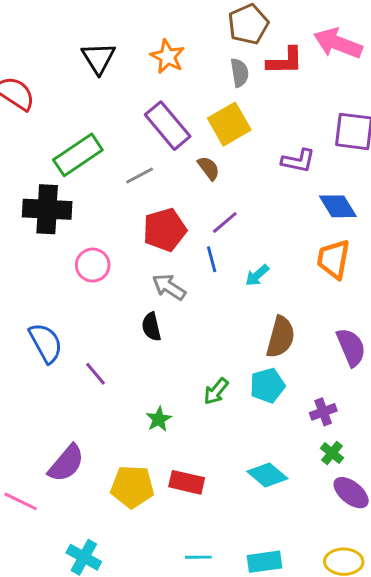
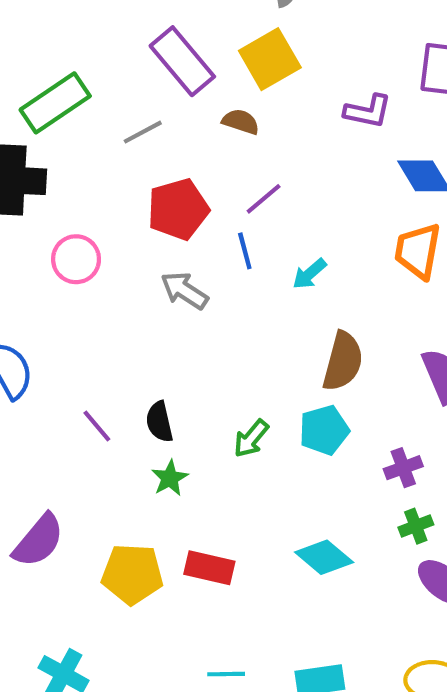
brown semicircle: (209, 168) -> (241, 122), turned -35
black semicircle: (151, 327) -> (159, 422), moved
purple line: (96, 374) -> (97, 426), moved
green cross: (332, 453) -> (416, 526), turned 30

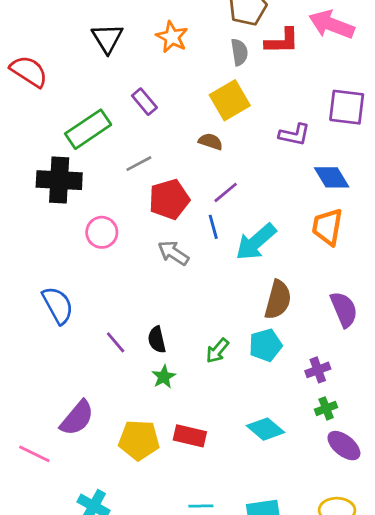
purple rectangle: (182, 61) -> (144, 102), moved, size x0.6
gray line: (143, 132) -> (139, 164), moved
cyan arrow: (309, 274) -> (256, 242), size x1.8

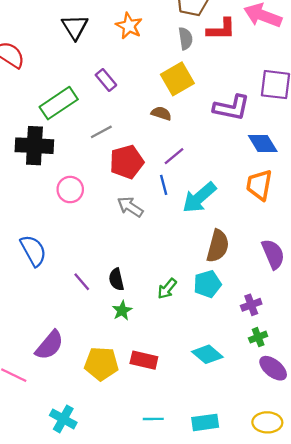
purple L-shape: (294, 135) -> (232, 108), size x1.4

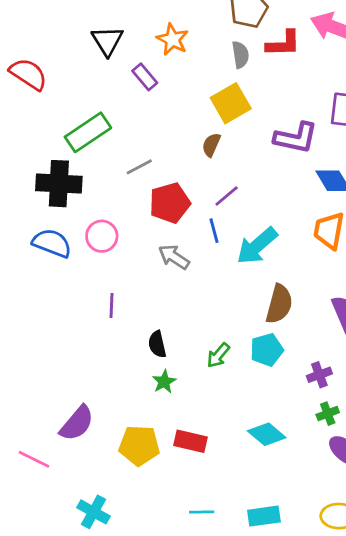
purple rectangle: (106, 80) -> (145, 77), moved
brown semicircle: (161, 113) -> (211, 145), turned -84
blue semicircle: (33, 251) -> (52, 243), moved, turned -40
purple line: (82, 282) -> (112, 305), moved, turned 42

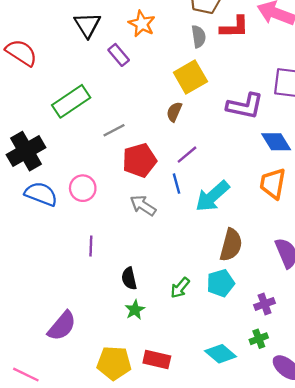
black cross: (59, 184) -> (26, 151), moved, turned -33
green cross: (328, 414) -> (259, 339), moved
purple semicircle: (77, 423) -> (62, 326), moved

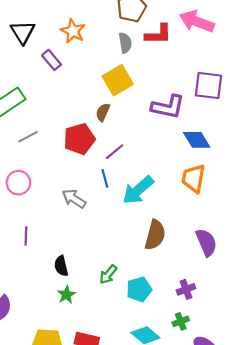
gray line: (114, 130) -> (28, 137), moved
red pentagon: (139, 160) -> (79, 139), moved
cyan pentagon: (221, 283) -> (139, 289), moved

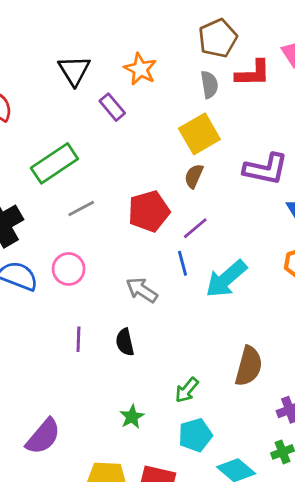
brown semicircle: (103, 112) -> (194, 176), moved
brown semicircle: (155, 235) -> (249, 366), moved
black semicircle: (61, 266) -> (125, 342), moved
cyan pentagon: (139, 289) -> (195, 435), moved

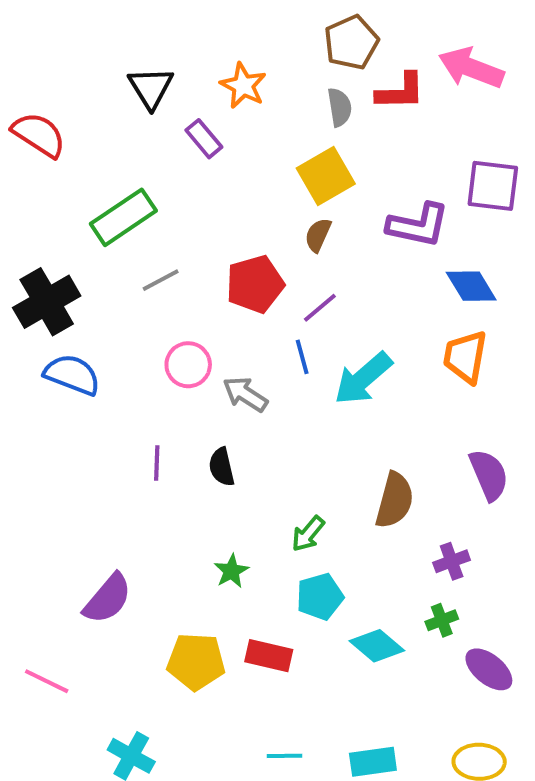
pink circle: (69, 269) -> (188, 365), moved

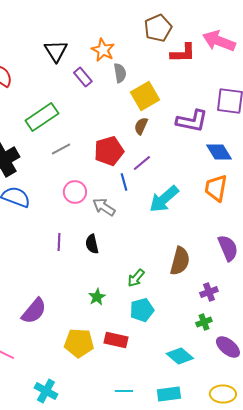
gray semicircle: (340, 107) -> (120, 73), moved
blue line: (302, 357) -> (124, 182), moved
cyan diamond: (377, 646) -> (180, 356), moved

